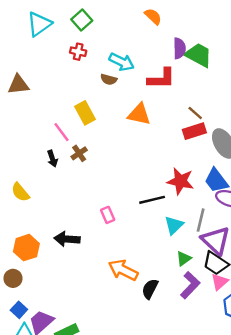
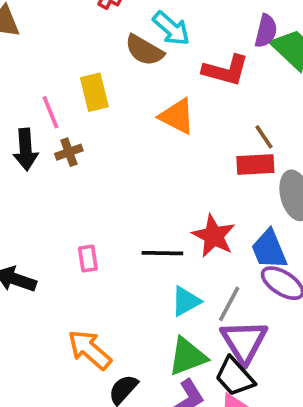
brown semicircle: (109, 79) -> (144, 50), size x1.5
black arrow: (52, 159) -> (26, 149), size x1.5
green triangle: (184, 259) -> (187, 356), size x1.6

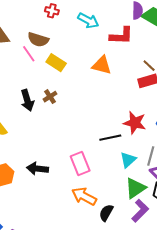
brown semicircle: (144, 50) -> (38, 40), moved
yellow rectangle: (94, 92) -> (56, 63), turned -30
pink line: (50, 112) -> (29, 54), moved
pink rectangle: (88, 259) -> (80, 163), moved, size x1.6

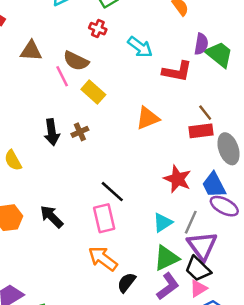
orange triangle: (102, 65) -> (148, 118), moved, turned -45
black line: (110, 138) -> (112, 192), moved, turned 45
black arrow: (37, 169) -> (52, 217), turned 30

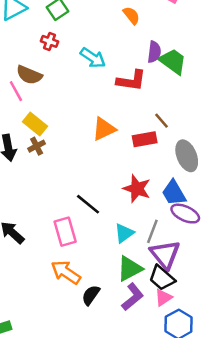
yellow rectangle: (93, 92) -> (35, 124), moved
red rectangle: (201, 131) -> (145, 139), moved
black line: (112, 192) -> (88, 204), moved

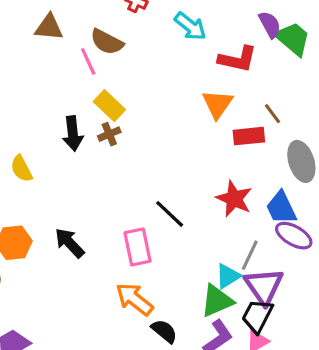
purple semicircle: (154, 52) -> (270, 25), turned -40
orange triangle: (104, 129) -> (217, 104), moved, turned -35
cyan triangle: (124, 233) -> (228, 276), moved
black trapezoid: (162, 278) -> (257, 316), turned 72
black semicircle: (91, 295) -> (164, 331), turned 90

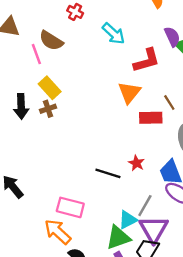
red L-shape: (238, 59) -> (147, 60), turned -32
red star: (234, 199) -> (136, 163), size x0.6
black line: (170, 214) -> (108, 173), moved, turned -30
pink rectangle: (138, 247) -> (70, 207), moved, turned -68

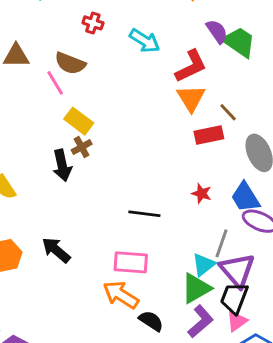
orange triangle: (129, 92) -> (191, 98), moved
black arrow: (21, 106) -> (62, 165), moved
black line: (108, 173) -> (144, 214), moved

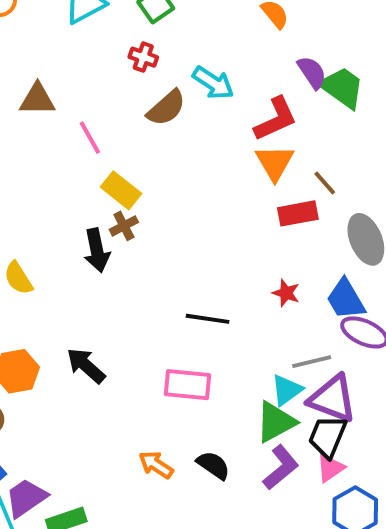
brown semicircle: (70, 63) -> (166, 108), moved, turned -64
gray line: (221, 243) -> (312, 362), turned 56
purple triangle: (237, 270) -> (332, 399), turned -30
orange arrow: (121, 295) -> (156, 465), moved, size x0.7

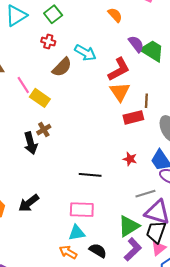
brown line: (325, 183) -> (146, 101), turned 48
yellow rectangle: (121, 190) -> (40, 98), moved
black arrow: (86, 366) -> (29, 203), turned -75
cyan triangle: (287, 390) -> (77, 233), moved, turned 30

